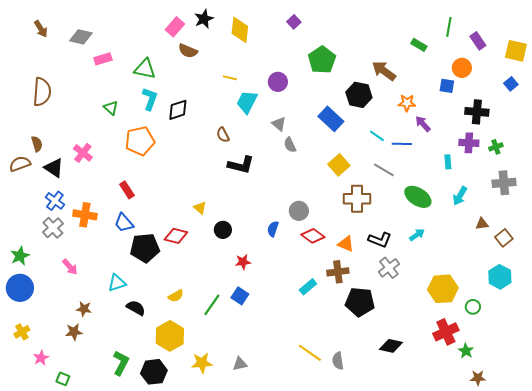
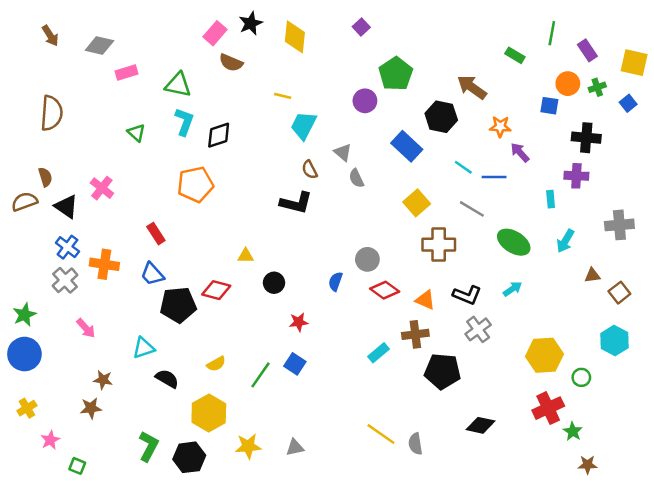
purple circle: (278, 82) -> (365, 101), moved
brown semicircle: (223, 135) -> (310, 170), moved
orange pentagon: (140, 141) -> (195, 184), moved
green cross: (496, 147) -> (597, 87), moved
yellow triangle: (200, 208) -> (246, 256), turned -40

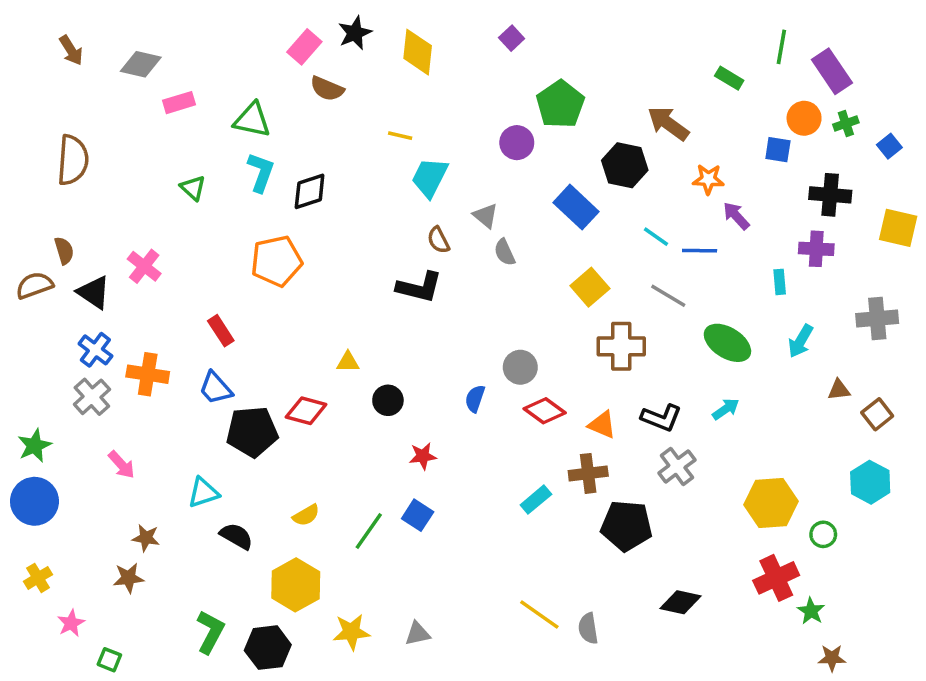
purple rectangle: (587, 50) -> (832, 71), size x1.4
yellow square: (634, 63) -> (898, 228), moved

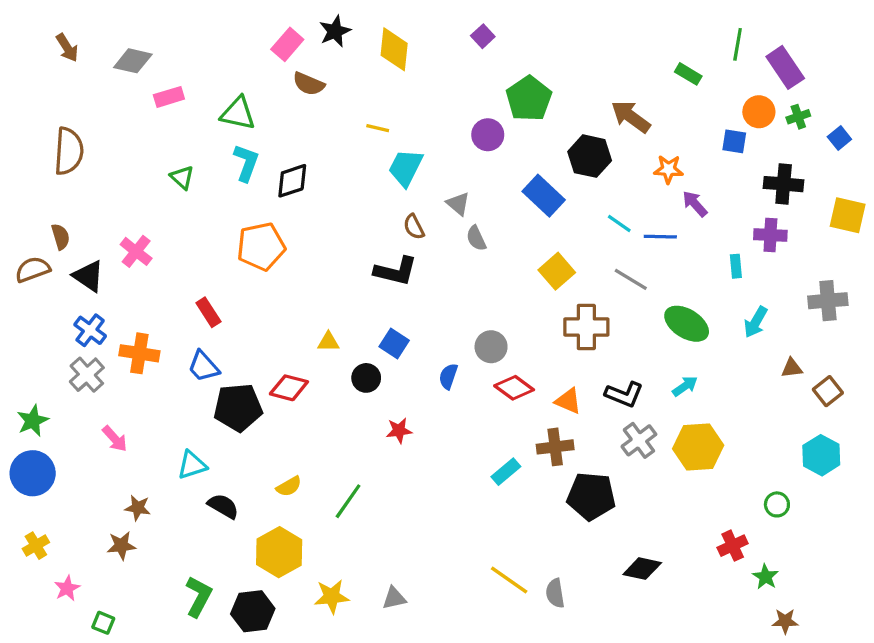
yellow hexagon: (771, 503) -> (698, 447), moved
blue square: (418, 515) -> (394, 343), moved
red cross: (776, 578) -> (733, 546), size x0.7

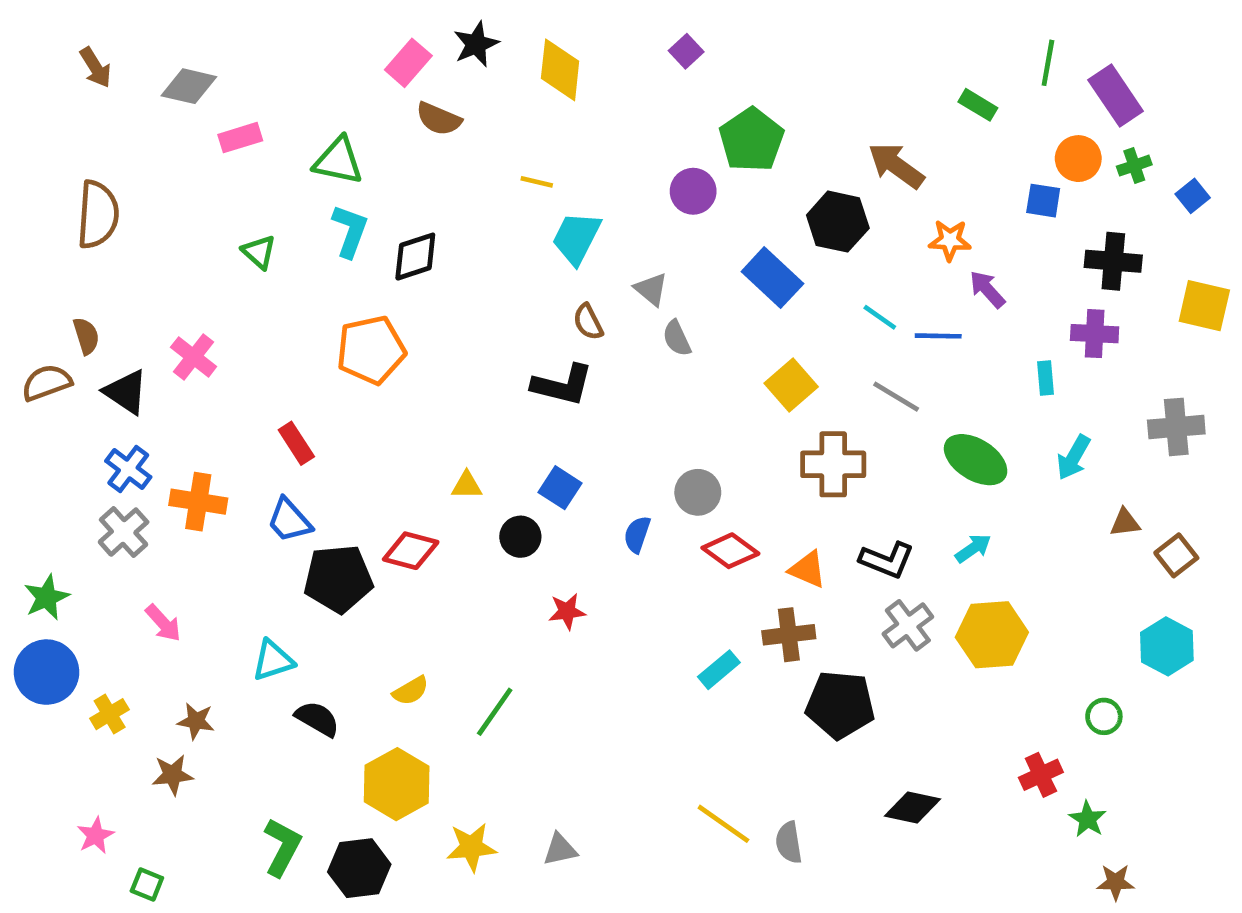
yellow cross: (36, 546) -> (110, 714), moved

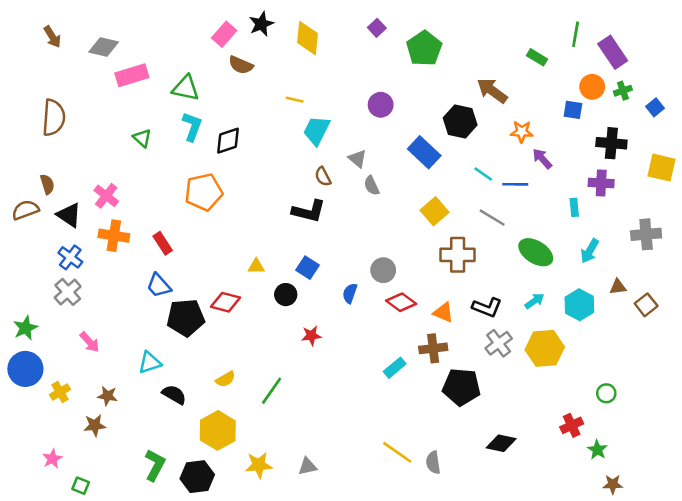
pink rectangle: (240, 138) -> (132, 75), size x1.4
green pentagon: (751, 140) -> (424, 48), moved
orange cross: (198, 502) -> (114, 236), moved
cyan hexagon: (1167, 646) -> (579, 305), moved

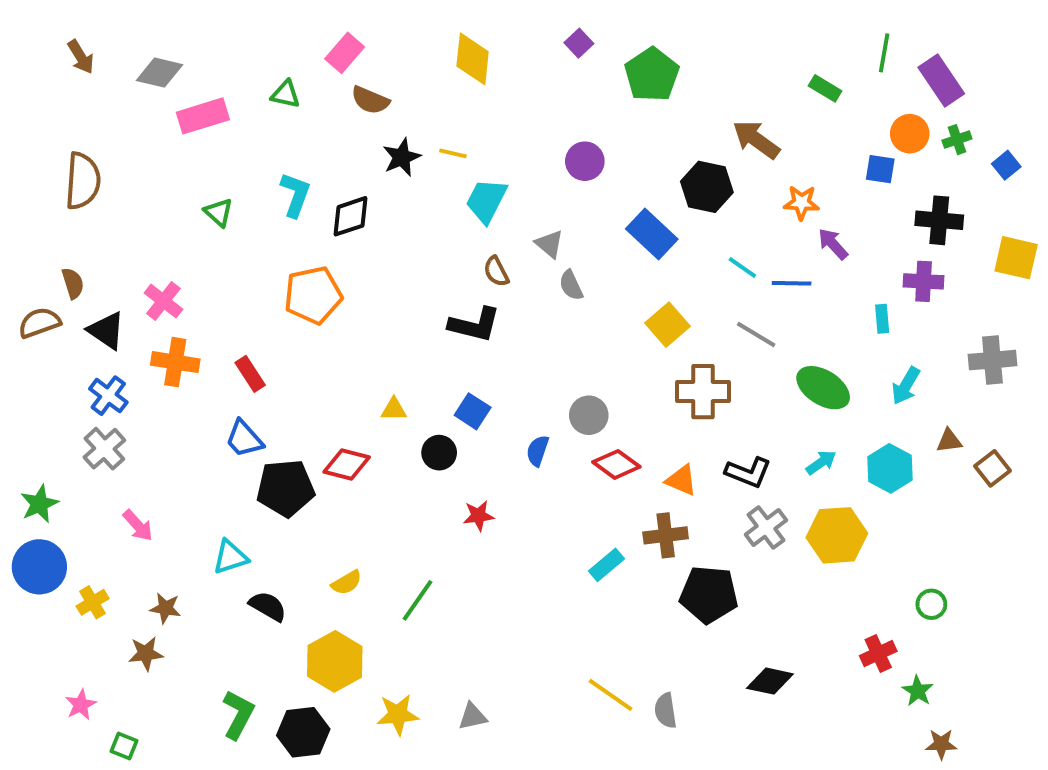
black star: (261, 24) -> (402, 157), moved
green triangle: (186, 88) -> (286, 94), moved, size x0.7

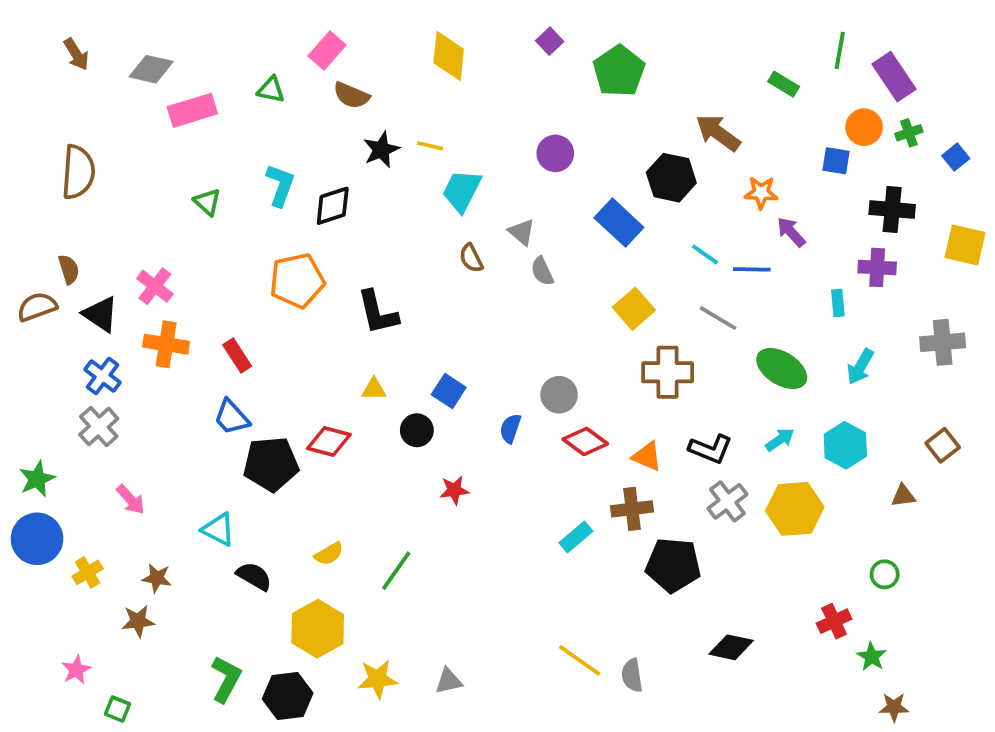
black L-shape: (475, 325) -> (378, 312), moved, turned 63
brown triangle: (949, 441) -> (903, 496), moved
cyan triangle: (230, 557) -> (219, 529), turned 45

